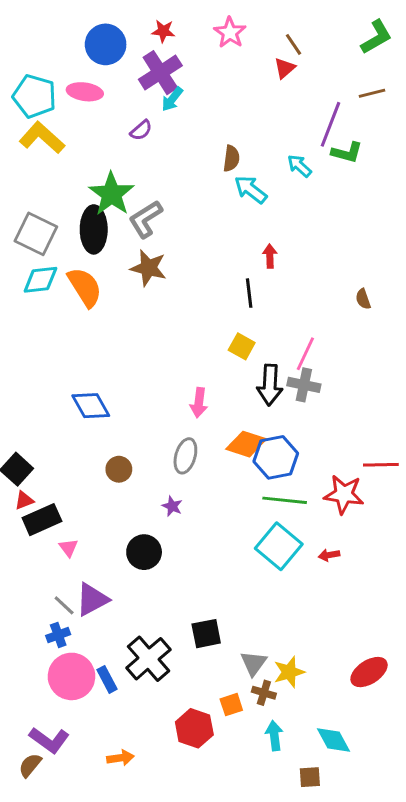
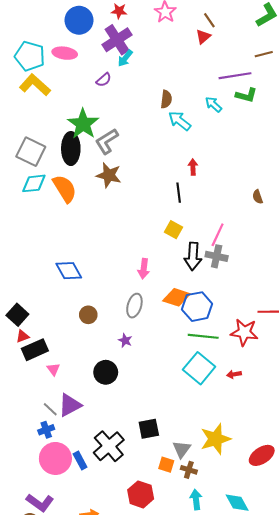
purple line: (331, 124) -> (235, 76), turned 60
yellow star: (289, 672) -> (216, 439), moved, size x1.4
orange square: (231, 705) -> (166, 465), moved, turned 35

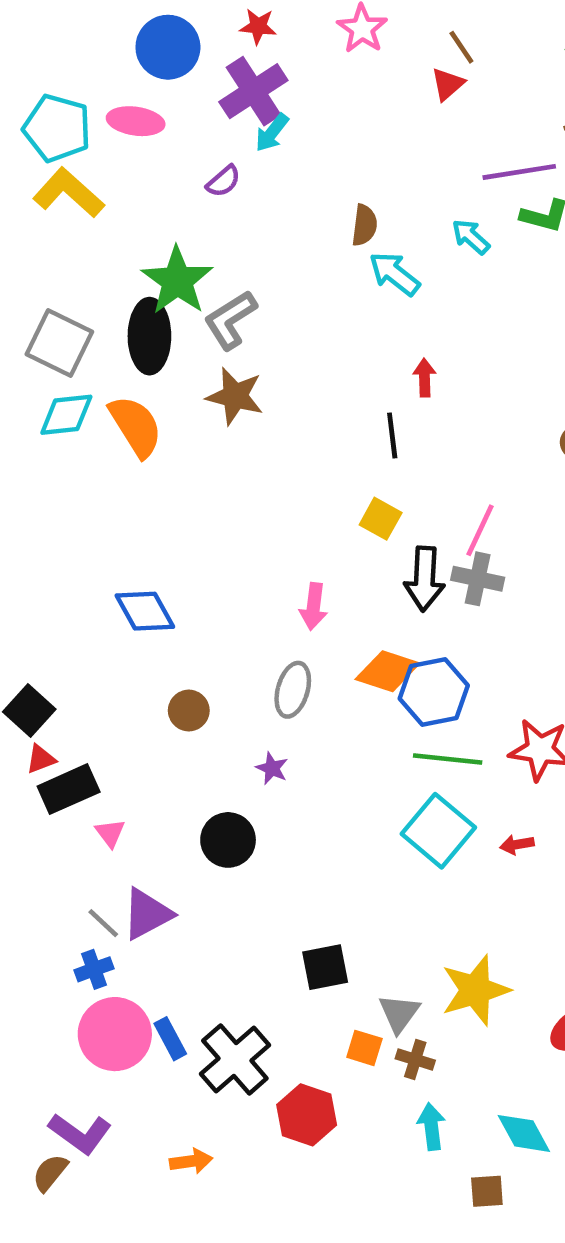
black cross: (109, 446) -> (235, 1059), moved

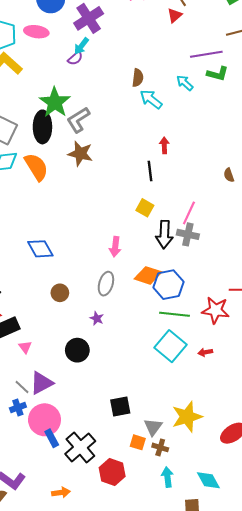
cyan arrow: (272, 133) -> (81, 46), moved
pink circle: (115, 1034) -> (45, 420), moved

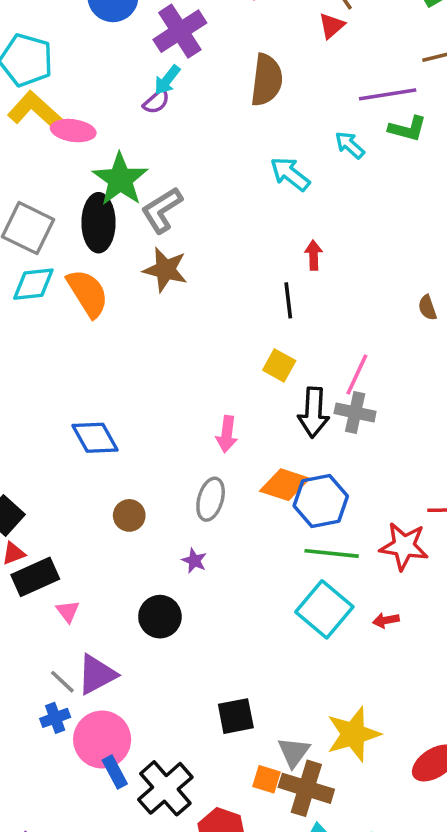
pink ellipse: (36, 32) -> (73, 131), moved
brown semicircle: (138, 78) -> (267, 80), moved, size x1.6
brown cross: (160, 447) -> (306, 788), size x1.8

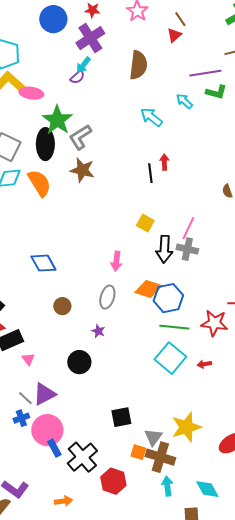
black line: (288, 300) -> (150, 173), moved

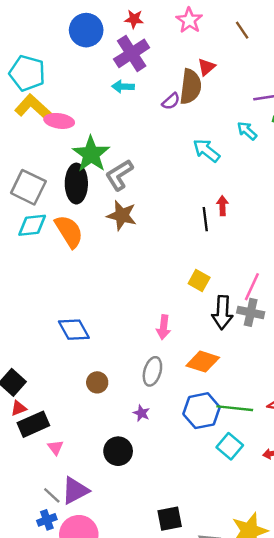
red triangle: (174, 35) -> (206, 67), moved
cyan arrow: (83, 65) -> (123, 87), turned 54
purple semicircle: (77, 77) -> (171, 101), moved
blue hexagon: (168, 298) -> (202, 411), moved
cyan square: (170, 358) -> (230, 446), size x0.7

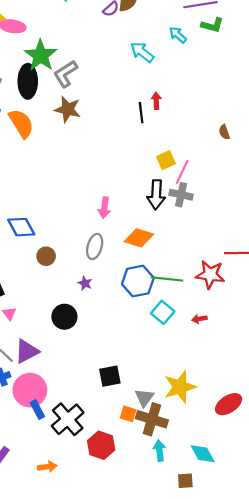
yellow square: (199, 281) -> (166, 160), moved, turned 36
blue diamond: (74, 330) -> (21, 227), moved

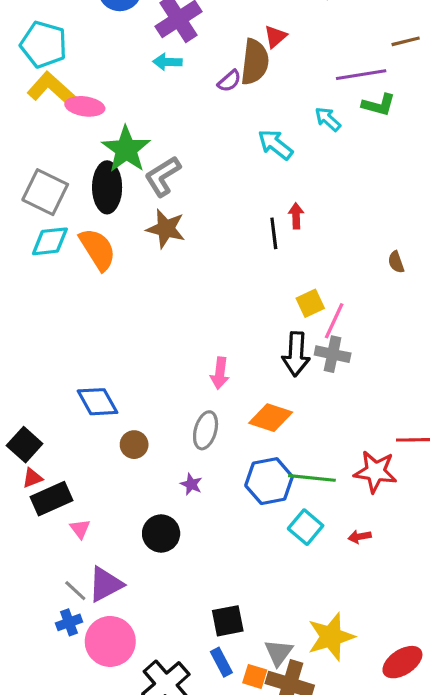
blue rectangle: (37, 410) -> (221, 662), moved

